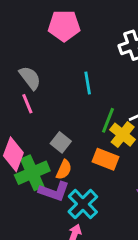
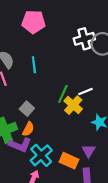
cyan line: (88, 83) -> (34, 65), moved
orange rectangle: (106, 159) -> (69, 161), moved

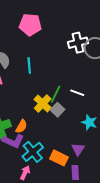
white line: (86, 92) -> (77, 93), turned 40
yellow cross: (73, 105) -> (43, 103), moved
gray square: (27, 109) -> (58, 110), moved

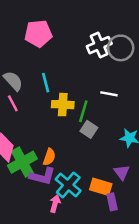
white line: (77, 93) -> (109, 94), moved
yellow cross: (43, 103) -> (63, 105), moved, turned -30
pink arrow: (25, 173) -> (55, 204), moved
purple rectangle: (75, 173) -> (112, 202), moved

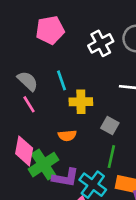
white cross: (99, 45) -> (101, 43), moved
green line: (83, 111) -> (111, 157), moved
orange semicircle: (49, 157) -> (67, 136), moved, turned 70

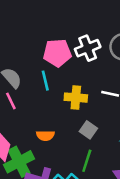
pink pentagon: (50, 30) -> (57, 53), moved
yellow cross: (81, 102) -> (76, 98), moved

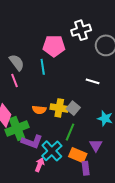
white cross: (88, 48) -> (81, 30), moved
yellow cross: (76, 98) -> (59, 108), moved

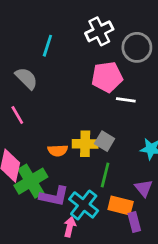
pink pentagon: (54, 46) -> (107, 77), moved
gray semicircle: (17, 63) -> (26, 78), moved
cyan line: (43, 67) -> (47, 46), moved, turned 35

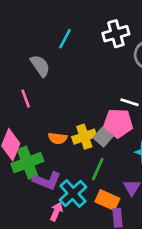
pink pentagon: (107, 77) -> (118, 123), moved
yellow cross: (85, 144) -> (84, 137), turned -30

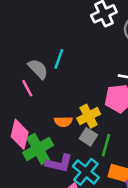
cyan line: (65, 39) -> (59, 59), moved
gray semicircle: (40, 66) -> (38, 69), moved
gray square: (103, 137) -> (88, 137), moved

